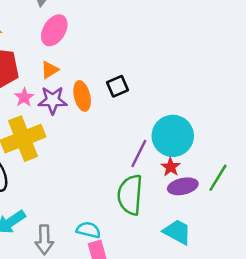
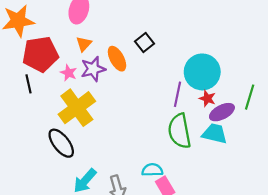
cyan trapezoid: (177, 232) -> (215, 134), moved

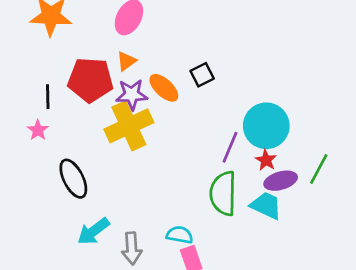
red pentagon: (40, 54) -> (90, 80), moved
orange ellipse: (117, 59) -> (164, 88), turned -30
pink star: (69, 73) -> (38, 130), moved
yellow cross: (77, 108) -> (129, 126), moved

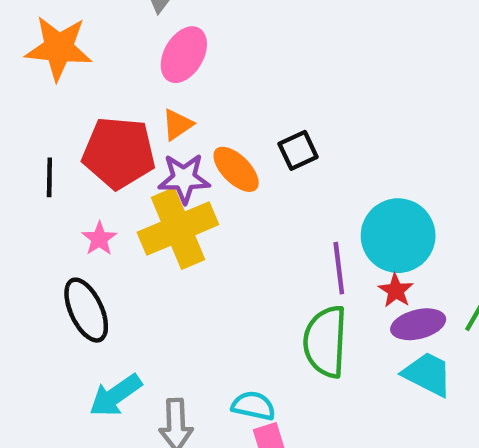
pink star: (38, 130) -> (99, 239), moved
purple line: (230, 147) -> (339, 268), turned -32
cyan trapezoid: (266, 205) -> (427, 374), moved

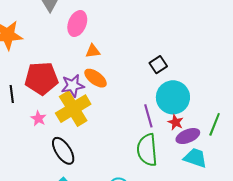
pink ellipse: (184, 55) -> (77, 23), moved
orange triangle: (177, 125) -> (93, 51), moved, turned 35
black square: (298, 150) -> (158, 65), moved
black ellipse: (86, 310) -> (63, 151), moved

